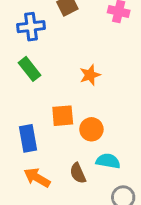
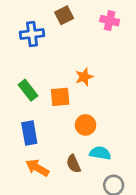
green rectangle: (30, 69) -> (28, 90), moved
orange square: (63, 116) -> (60, 97), moved

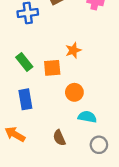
brown semicircle: (73, 164) -> (59, 138), moved
orange arrow: (37, 168) -> (15, 134), moved

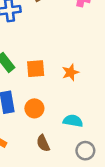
orange star: (73, 50) -> (70, 72), moved
orange circle: (74, 92) -> (34, 108), moved

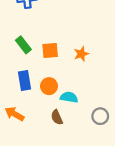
cyan semicircle: (73, 121) -> (69, 97), moved
gray circle: (85, 151) -> (100, 116), moved

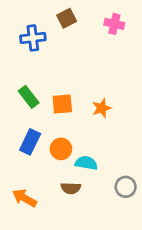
blue rectangle: (25, 81) -> (30, 142), turned 36
orange arrow: (14, 114) -> (24, 198), moved
brown semicircle: (57, 117) -> (71, 188), turned -64

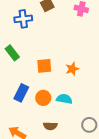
green rectangle: (29, 97) -> (12, 53), moved
cyan semicircle: (86, 163) -> (64, 99), moved

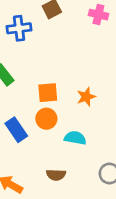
blue rectangle: (21, 93) -> (16, 130), turned -60
orange circle: (43, 98) -> (46, 119), moved

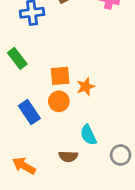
orange star: (86, 97) -> (86, 87), moved
cyan semicircle: (75, 138) -> (88, 135), moved, turned -125

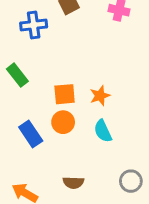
orange star: (86, 87) -> (100, 96), moved
cyan semicircle: (88, 135) -> (103, 131), moved

